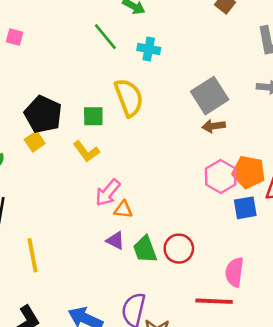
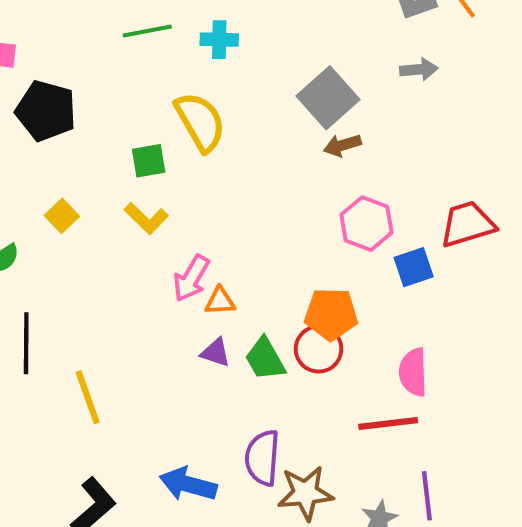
green line: (105, 37) -> (147, 31), turned -52
black pentagon: (43, 114) -> (46, 111), moved
orange pentagon: (249, 172) -> (331, 314), moved

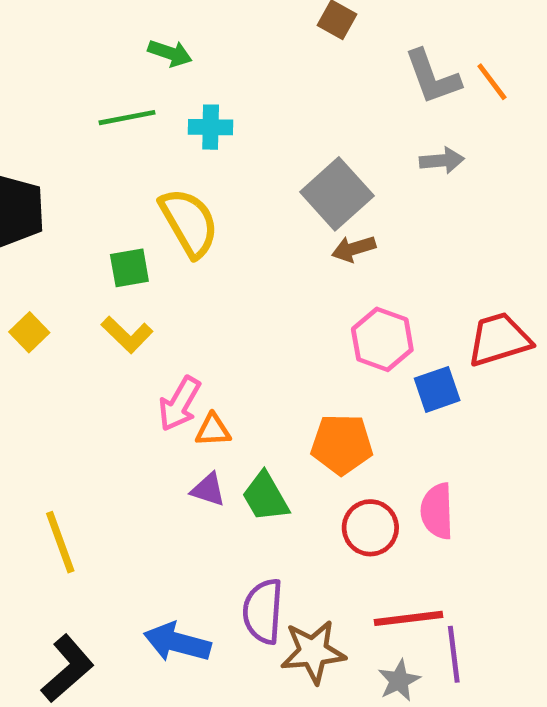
red circle: (319, 349) -> (370, 528), moved
red line: (388, 423) -> (409, 618), moved

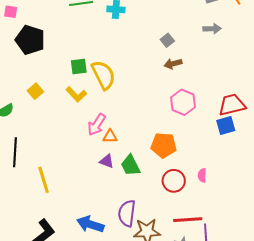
gray square: (337, 194) -> (167, 40), size x0.5
yellow semicircle: (189, 223) -> (103, 75), moved
blue square: (437, 389) -> (226, 126), moved
pink semicircle: (437, 511) -> (202, 175), size x0.6

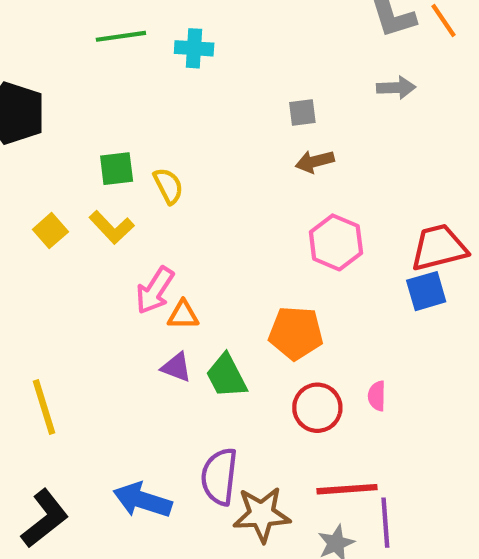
gray square: (167, 40) -> (302, 112), turned 32
yellow semicircle: (103, 75) -> (168, 186), size x0.6
yellow square: (35, 91) -> (50, 231), moved

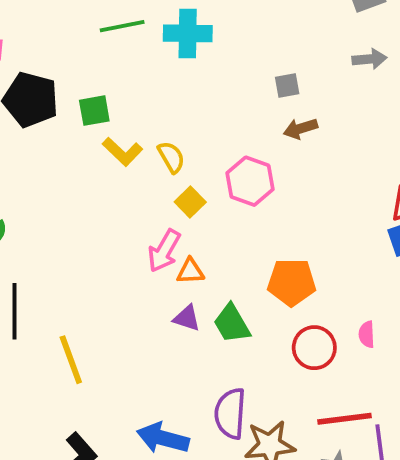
cyan cross: (194, 48) -> (188, 33), size x1.4
green square: (117, 169) -> (94, 111), moved
yellow L-shape: (112, 227) -> (123, 152), moved
yellow square: (50, 231) -> (190, 202), moved
pink hexagon: (336, 242) -> (250, 181), moved

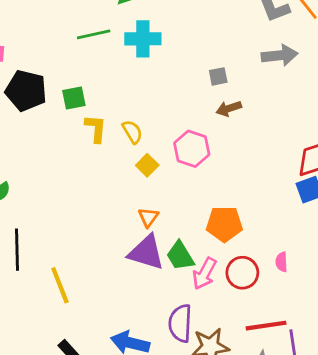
gray arrow: (369, 59) -> (280, 55), size x1.4
yellow L-shape: (123, 152) -> (96, 128), turned -128
pink arrow: (164, 251) -> (204, 274), moved
orange triangle: (190, 271) -> (148, 217), turned -50
purple triangle: (187, 318) -> (146, 252), size x1.8

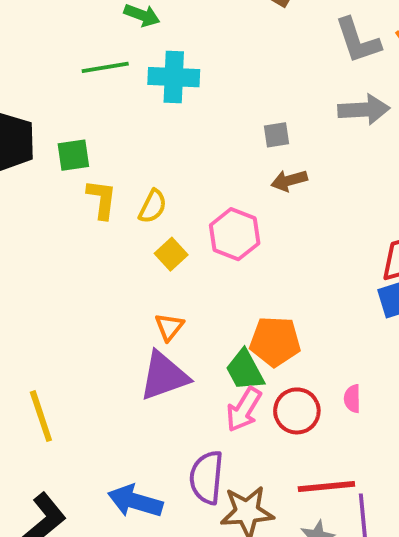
yellow semicircle: (132, 132) -> (153, 206), turned 55
purple triangle: (146, 252) -> (164, 376), turned -39
green trapezoid: (180, 256) -> (245, 370), moved

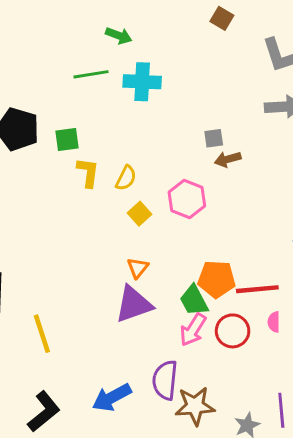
gray square: (277, 135) -> (214, 138), moved
red line: (326, 486) -> (257, 289), moved
blue arrow: (135, 501) -> (112, 397), turned -45

